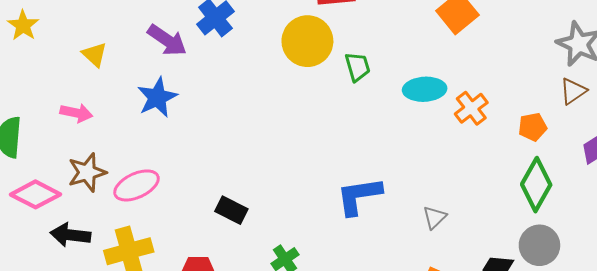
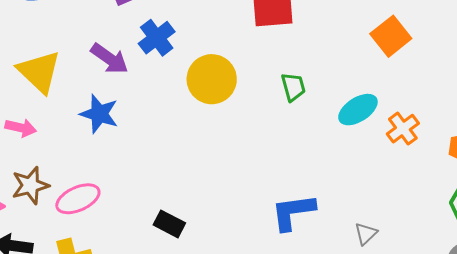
yellow circle: (307, 41) -> (212, 79), moved
yellow triangle: (95, 55) -> (39, 72), size x1.8
cyan ellipse: (425, 89) -> (358, 110), turned -30
blue star: (157, 97) -> (99, 114), turned -30

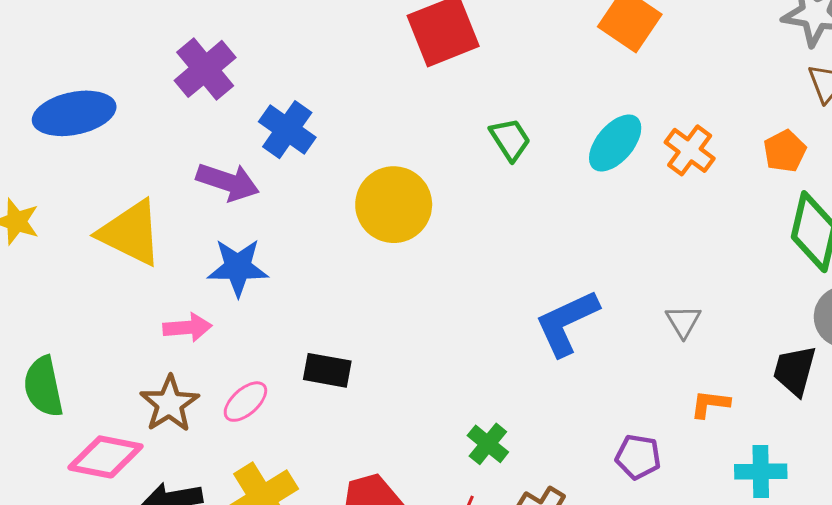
yellow circle: (212, 79) -> (394, 205), moved
pink arrow: (21, 128) -> (187, 327), moved
pink ellipse: (78, 199) -> (245, 402), size x0.7
black rectangle: (169, 224) -> (327, 370), moved

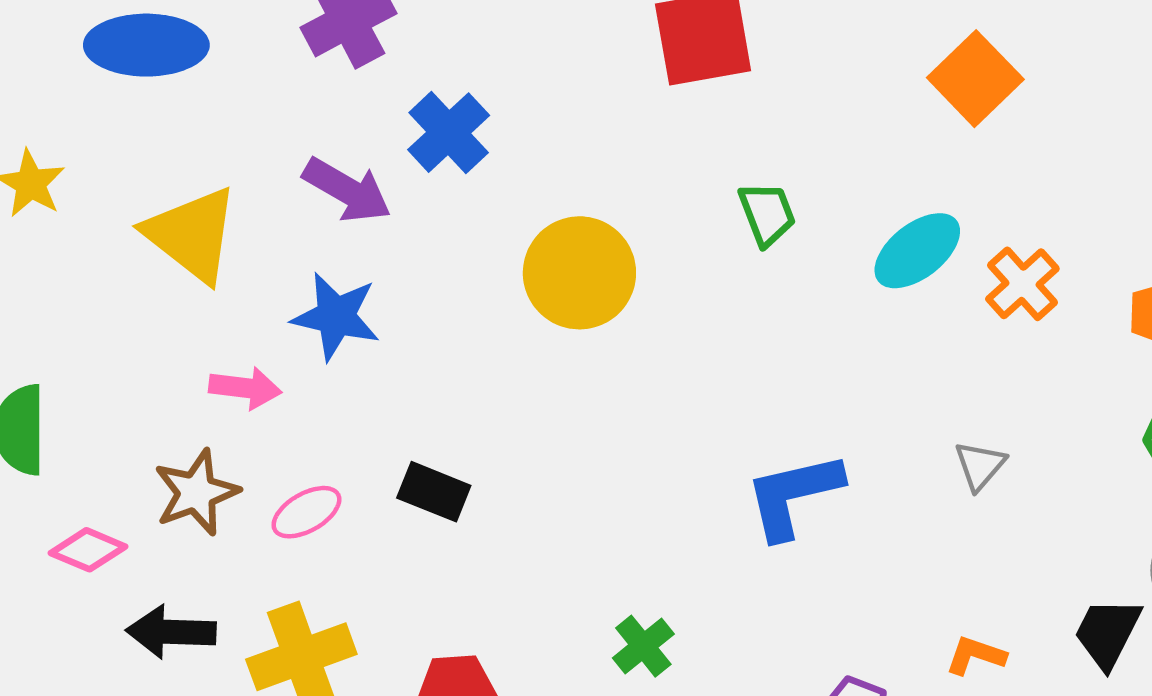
gray triangle: (683, 321) -> (980, 466), moved
pink diamond: (105, 457) -> (88, 550), size x0.7

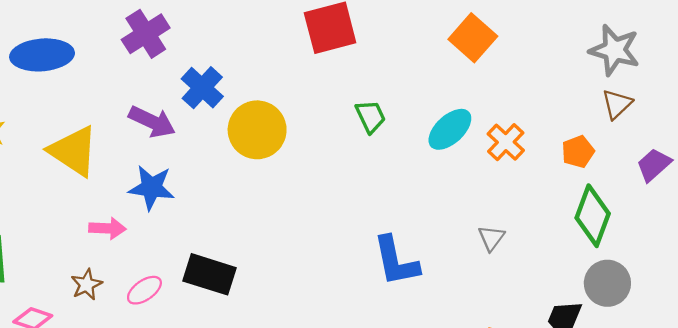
yellow circle: (579, 273) -> (257, 130), moved
brown star: (196, 492) -> (87, 285), size x0.7
black rectangle: (434, 492) -> (210, 274), size x1.4
blue L-shape: (793, 495) -> (396, 261), turned -84

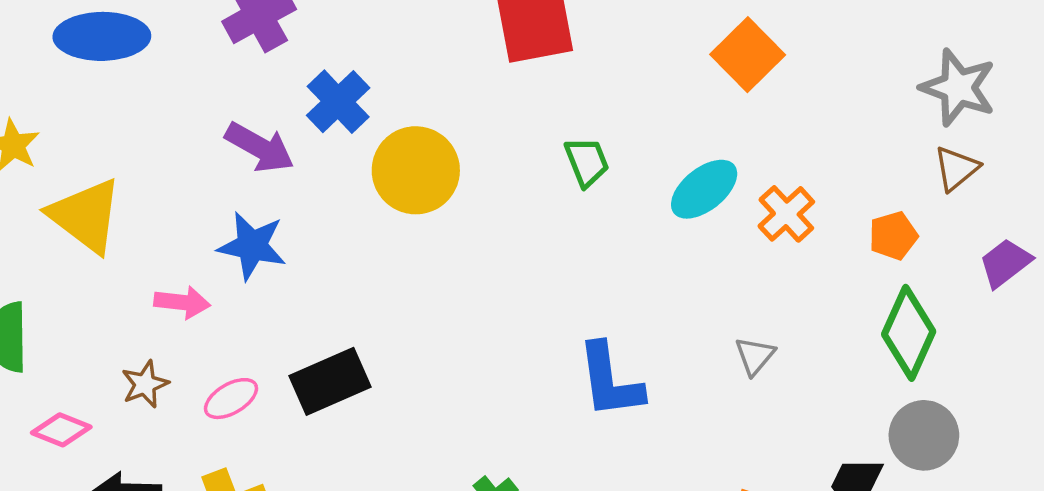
yellow triangle: (73, 151) -> (85, 216), moved
black rectangle: (210, 274) -> (330, 381), turned -45

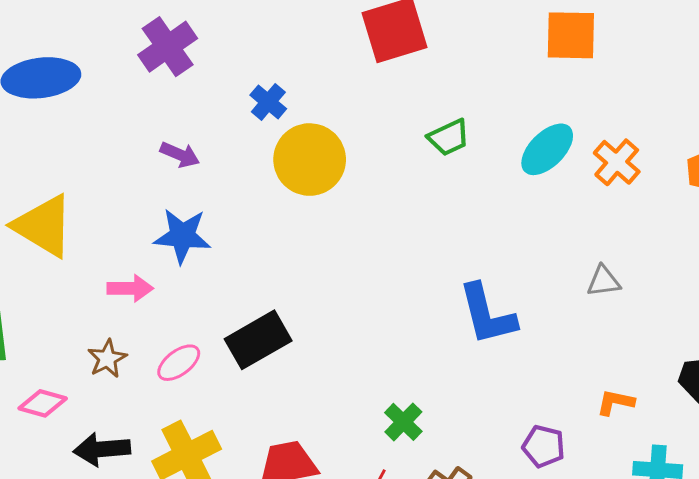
orange square: (748, 55) -> (571, 35), turned -38
blue cross: (338, 102) -> (268, 102), moved, size x0.7
purple arrow: (260, 147) -> (180, 155), size x0.7
green trapezoid: (587, 162) -> (449, 137), turned 93
gray triangle: (755, 356) -> (604, 281), turned 48

